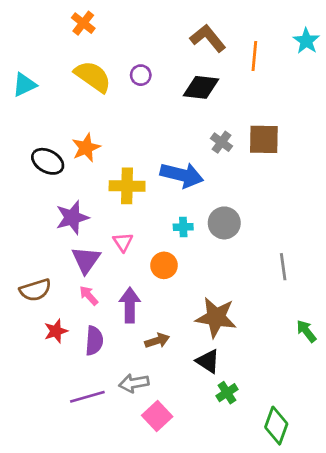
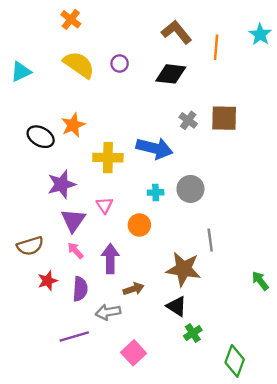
gray line: (283, 267) -> (210, 240), moved
gray arrow: (134, 383) -> (108, 312), moved

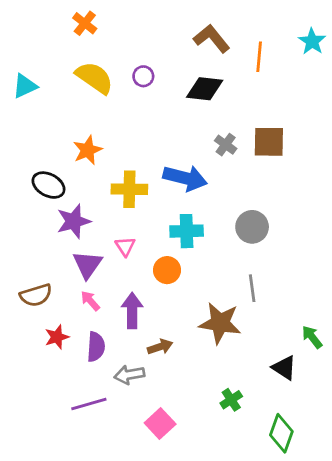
black ellipse: (41, 137) -> (48, 185), moved
gray circle: (190, 189) -> (252, 227), moved
cyan cross: (156, 192) -> (187, 231), size x1.6
black triangle: (177, 306) -> (284, 368), moved

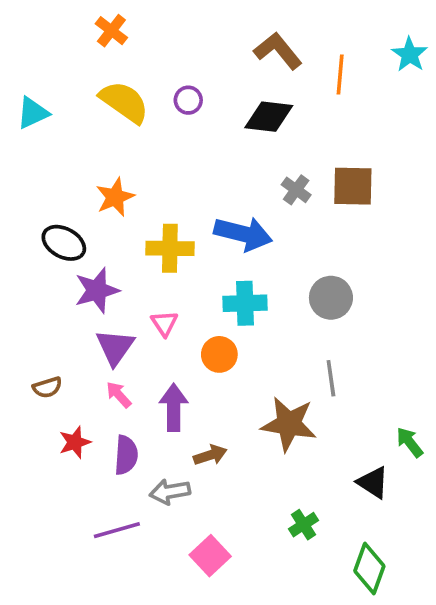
brown semicircle: (36, 295) -> (47, 387), size x0.7

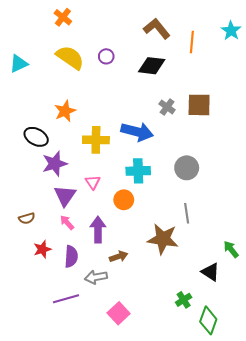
green cross: (303, 525) -> (184, 300), moved

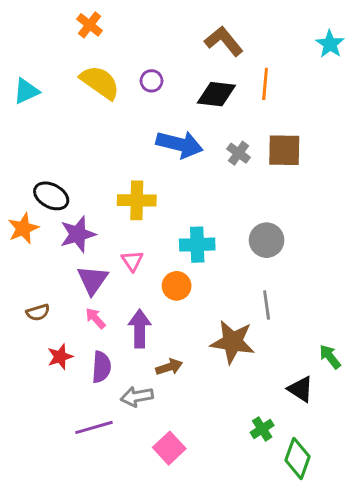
orange line: (192, 42) -> (265, 84), moved
orange star: (65, 111) -> (23, 228), moved
blue arrow: (137, 132) -> (180, 144), moved

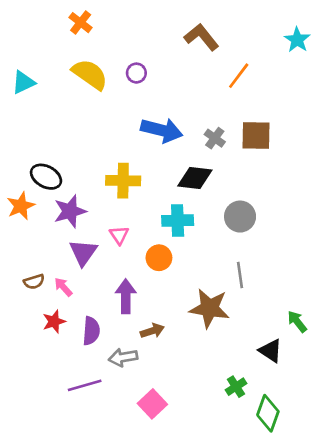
orange line: (265, 84) -> (239, 76), turned 32
black diamond: (216, 94) -> (195, 178), moved
pink arrow: (95, 318) -> (63, 287), moved

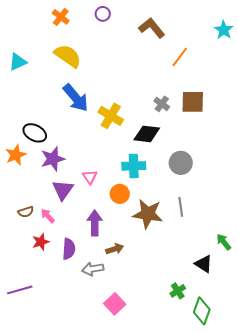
purple circle: (136, 73) -> (103, 14), moved
blue arrow: (162, 130) -> (76, 98), moved, turned 36
yellow cross: (123, 181) -> (111, 116), moved, turned 30
brown star: (209, 308) -> (148, 214), moved
purple line: (85, 385) -> (20, 290), moved

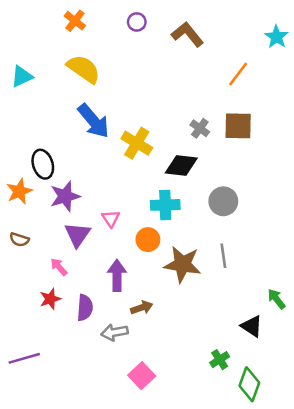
purple circle: (103, 14) -> (137, 22), moved
orange line: (180, 57) -> (238, 74), moved
black ellipse: (35, 133) -> (43, 164), turned 45
brown semicircle: (26, 212) -> (19, 240), moved, turned 35

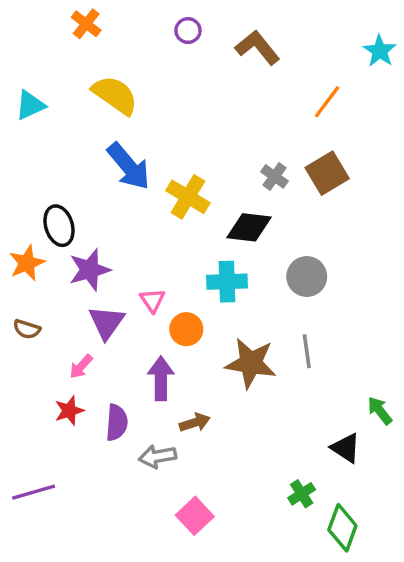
orange cross: (75, 21) -> (86, 24), moved
brown square: (238, 126) -> (327, 173), turned -32
orange circle: (148, 240) -> (186, 329), moved
pink arrow: (59, 267) -> (81, 367), turned -96

